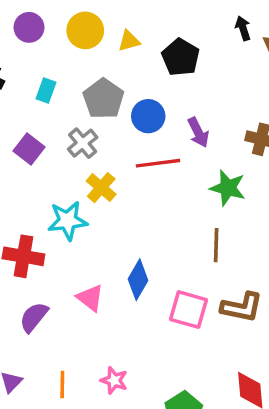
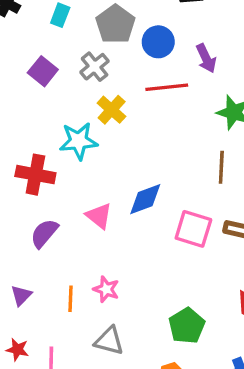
blue diamond: (138, 280) -> (145, 199), turned 39
pink star: (114, 380) -> (106, 289), moved

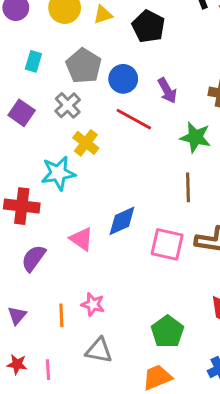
red line: (167, 87) -> (134, 119), turned 39

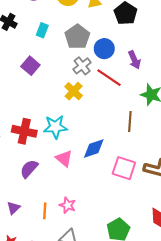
gray cross: (68, 105) -> (82, 66), moved
cyan star: (58, 173) -> (55, 127), moved
brown line: (188, 187) -> (130, 121), moved

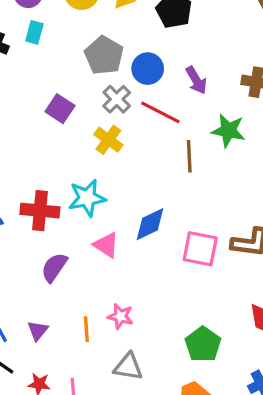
cyan rectangle: (42, 30) -> (34, 32), moved
purple square: (30, 66) -> (60, 109), moved
brown line: (130, 121) -> (189, 156), moved

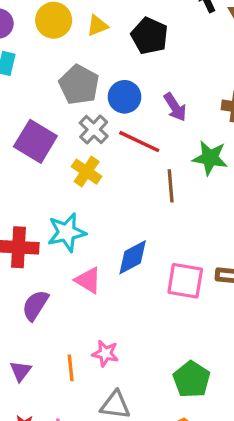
purple square: (60, 109) -> (35, 141), size x1.4

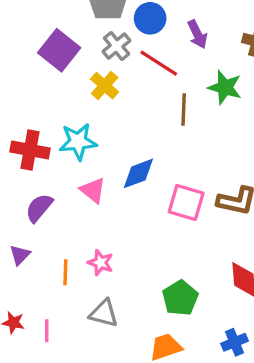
purple triangle: (21, 371) -> (20, 255), moved

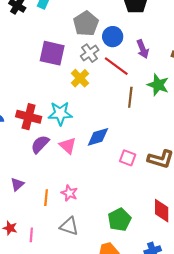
purple square: (59, 50) -> (52, 53), turned -30
pink square: (186, 202) -> (128, 158), size x0.7
purple semicircle: (39, 208) -> (40, 144), moved

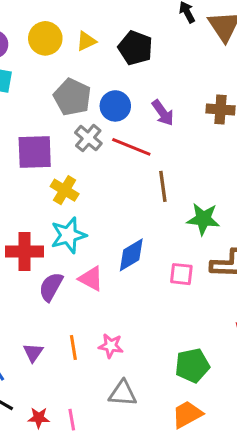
yellow cross: (80, 78) -> (65, 190), moved
green star: (158, 85) -> (203, 219), moved
orange line: (46, 198) -> (73, 347), moved
green pentagon: (119, 220) -> (192, 365), turned 30

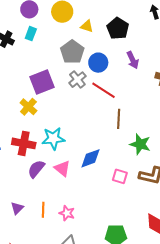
yellow triangle: (86, 41) -> (87, 26), moved, turned 32
purple arrow: (163, 113) -> (133, 60), moved
purple square: (35, 152) -> (42, 82), turned -30
yellow cross: (65, 190) -> (28, 107), moved

